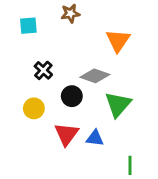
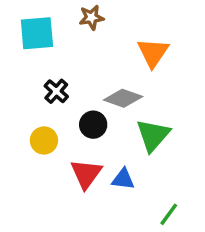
cyan square: (28, 26) -> (37, 33), size x1.5
green line: (130, 165) -> (169, 214), turned 36

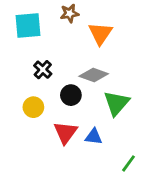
orange triangle: (153, 53) -> (100, 33), moved

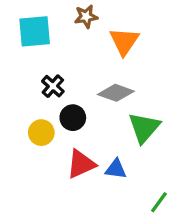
black circle: (71, 95) -> (73, 118), moved
red triangle: (66, 133) -> (81, 164), turned 30

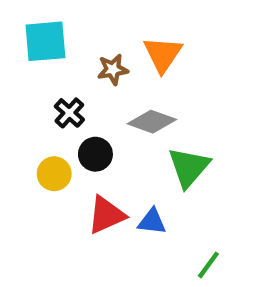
brown star: (86, 17) -> (113, 69), moved

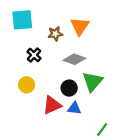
black circle: (95, 154) -> (69, 88), moved

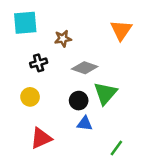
orange triangle: (80, 26) -> (121, 30), moved
black cross: (34, 55) -> (39, 63), turned 32
red triangle: (52, 105) -> (41, 138), moved

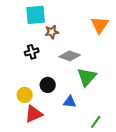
cyan square: (25, 23) -> (36, 15), moved
yellow circle: (30, 97) -> (25, 95), moved
black circle: (79, 101) -> (48, 85), moved

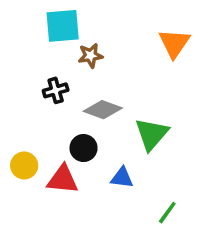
gray diamond: (70, 56) -> (103, 110), moved
yellow circle: (25, 95) -> (24, 165), moved
red triangle: (34, 114) -> (63, 179), moved, turned 30

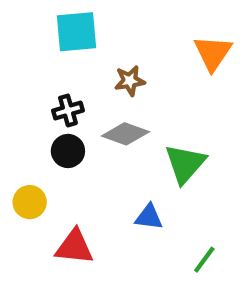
brown star: (90, 56) -> (130, 81), moved
black circle: (84, 148) -> (68, 151), moved
red triangle: (63, 179) -> (74, 247), moved

